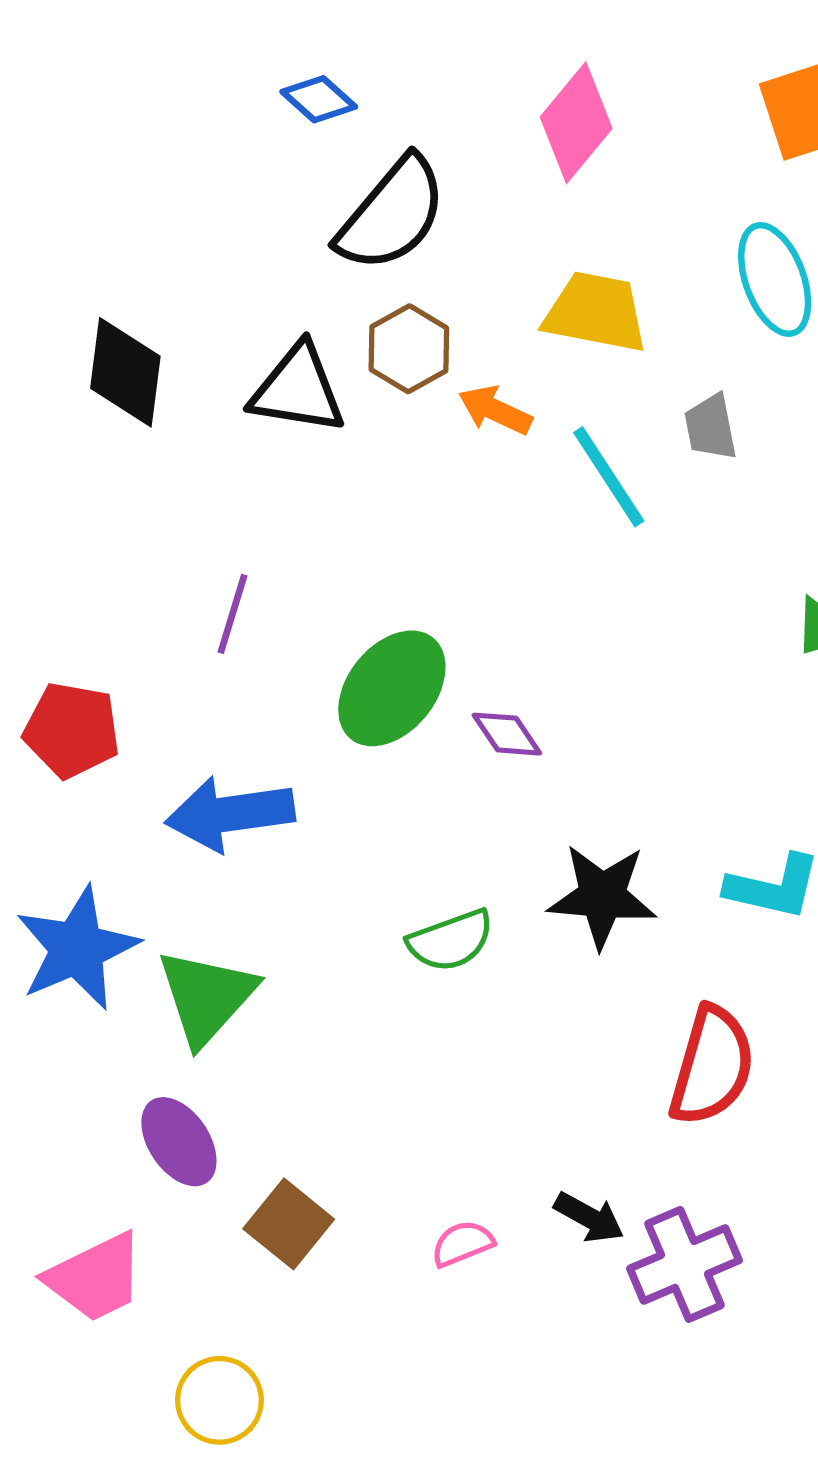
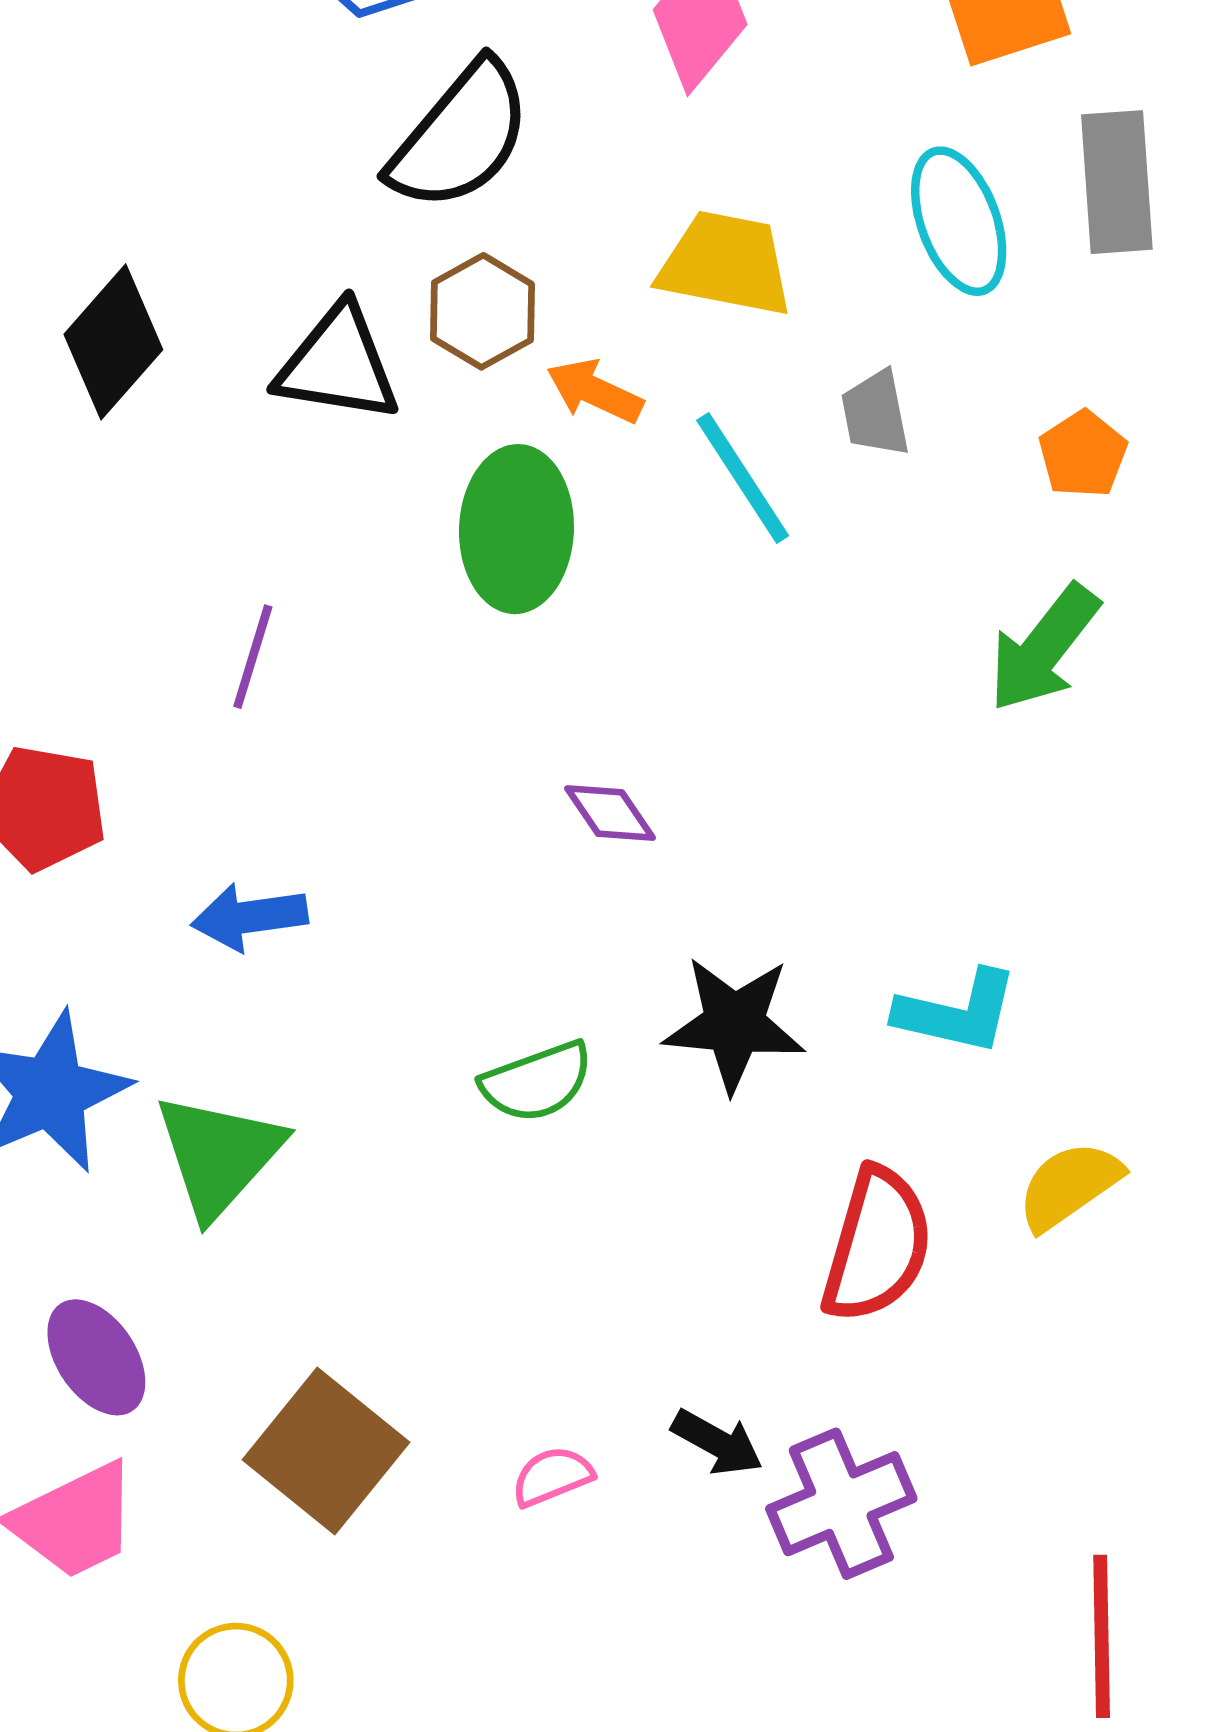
black diamond: (125, 372) -> (113, 342), turned 34
green ellipse: (392, 688) -> (516, 529), moved, turned -37
blue arrow: (230, 814) -> (249, 917), size x0.7
purple ellipse: (179, 1142) -> (96, 1357), moved
brown square: (289, 1224) -> (326, 1451), size x1.4

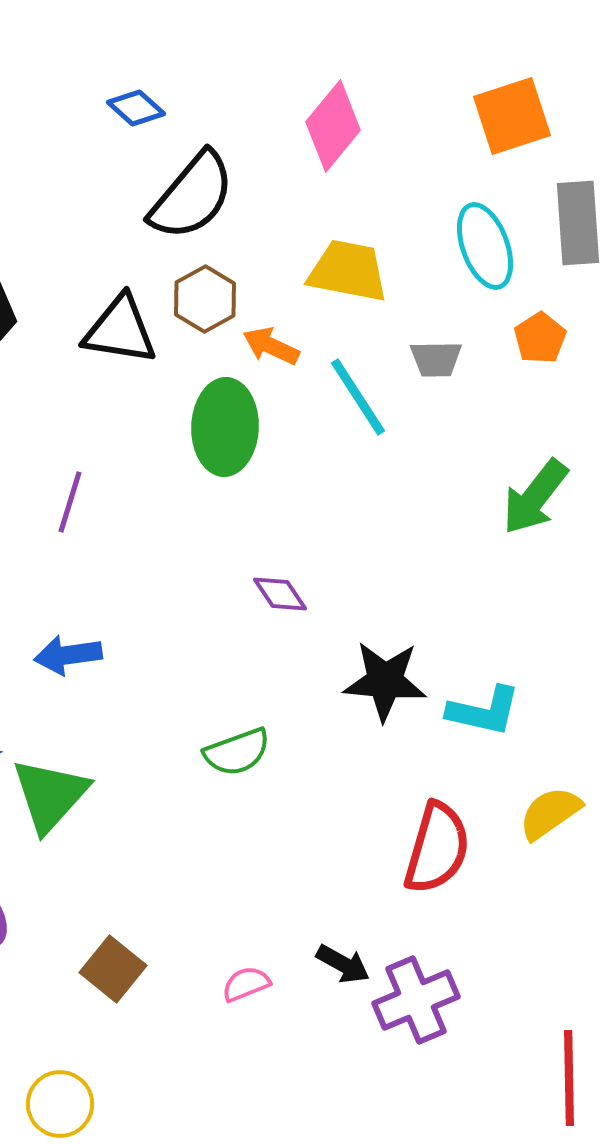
gray trapezoid: (875, 413) -> (436, 359), turned -80
orange pentagon: (1083, 454) -> (540, 338), moved
black star: (734, 1024) -> (385, 681), moved
brown square: (326, 1451) -> (113, 969), size x0.7

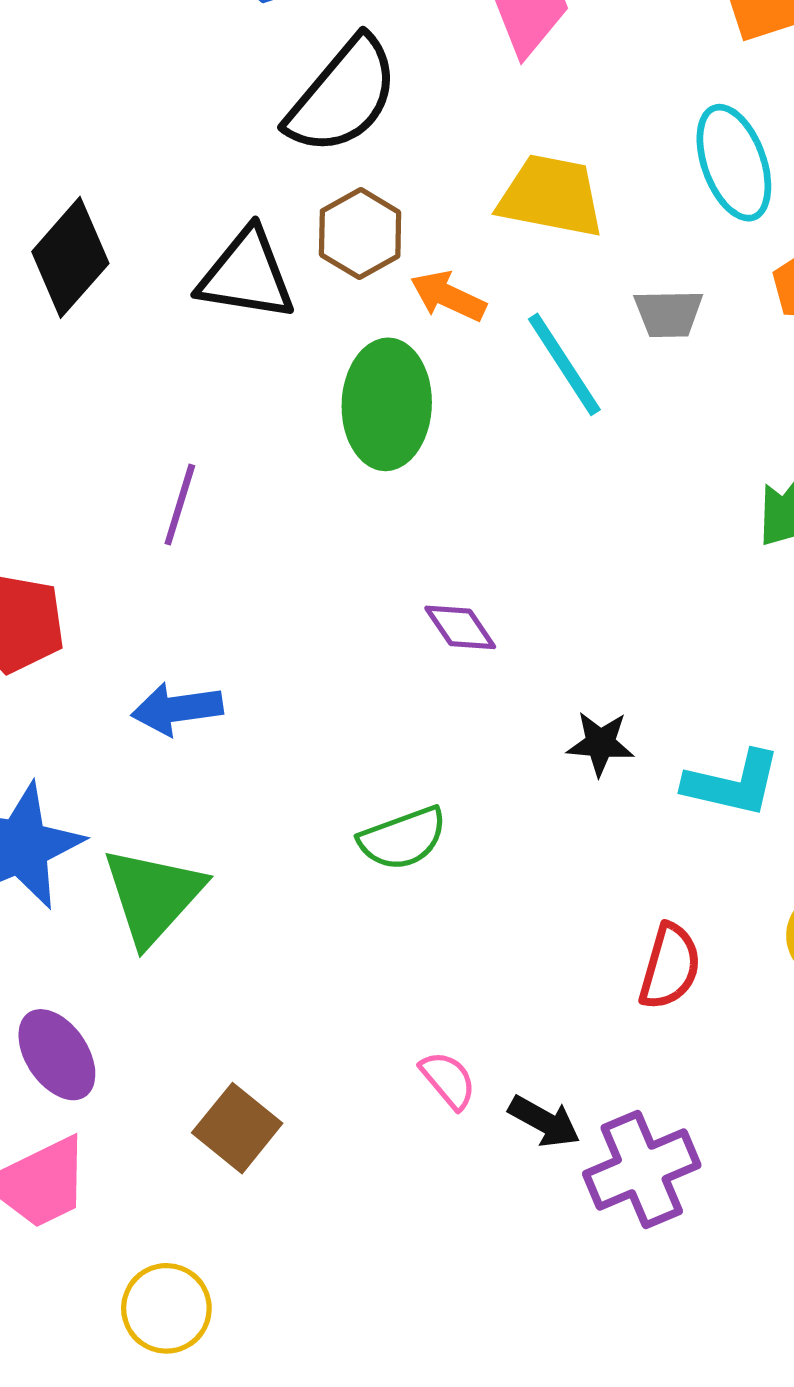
black star: (385, 681) -> (600, 744), size x0.6
red semicircle: (437, 848) -> (670, 967), size x0.7
pink semicircle: (246, 984) -> (448, 1080), moved, turned 72

